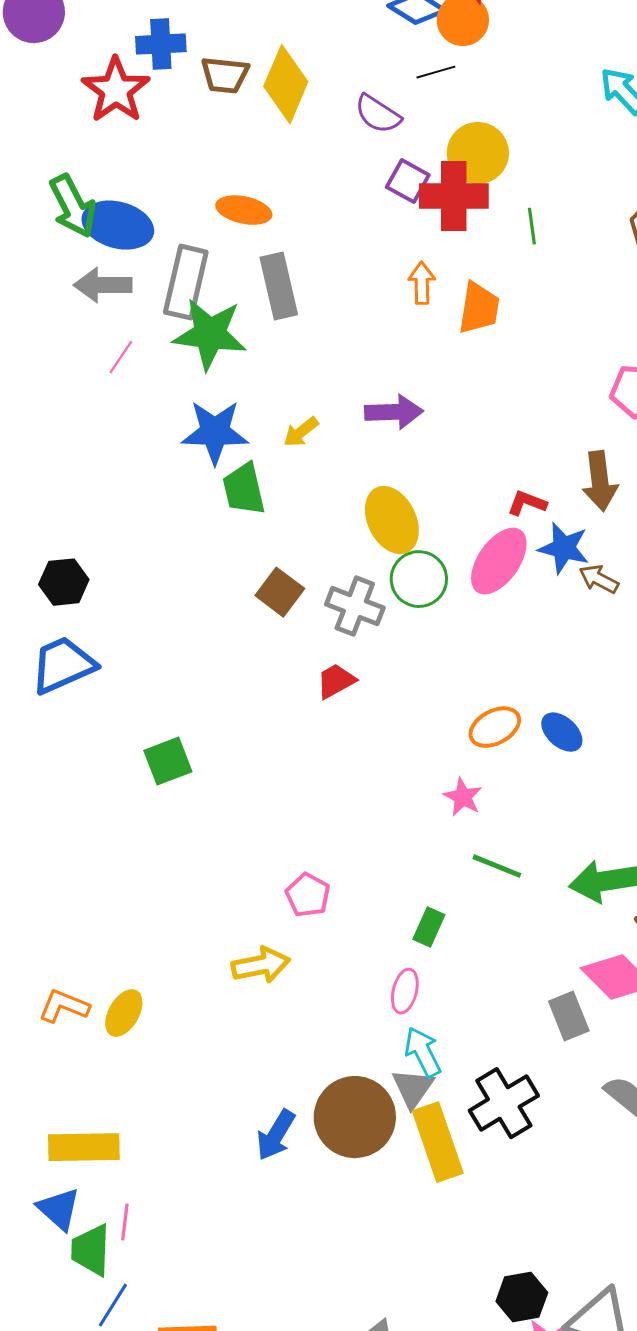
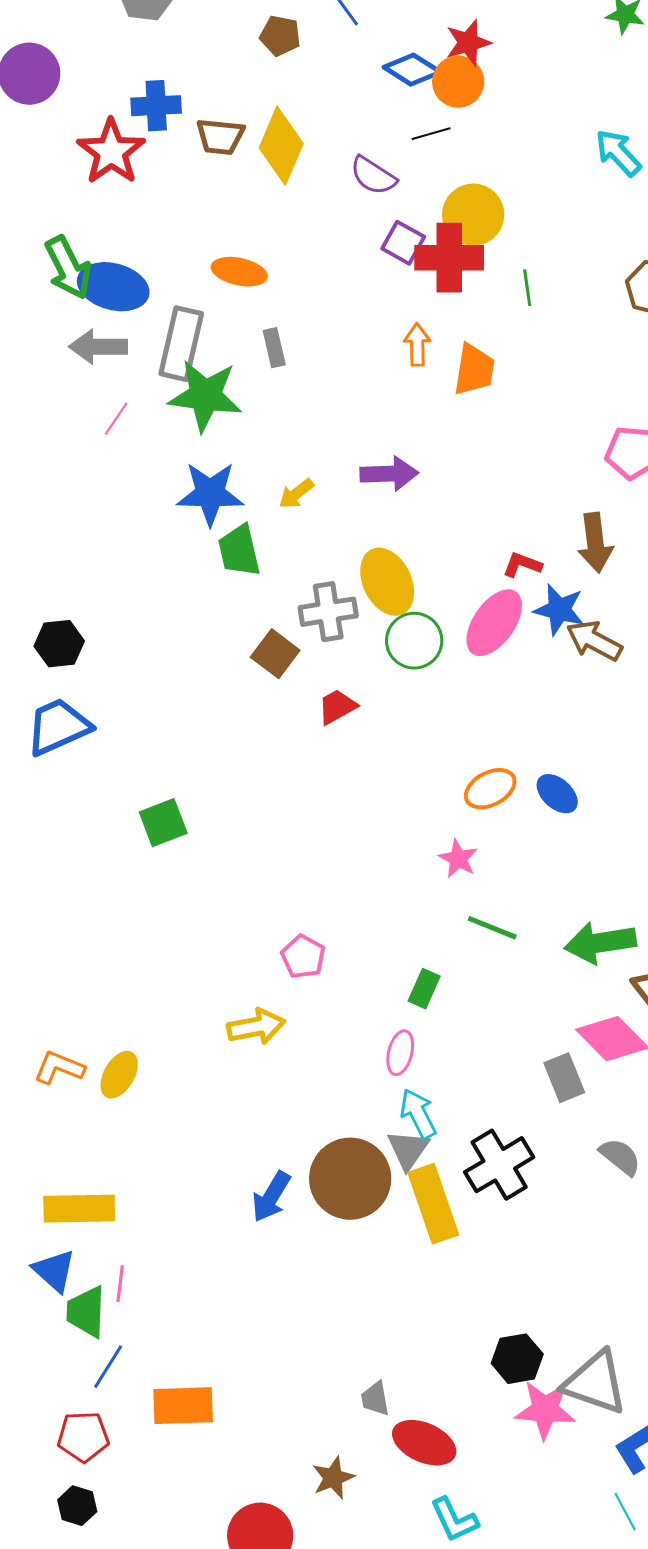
gray rectangle: (279, 286) -> (274, 348), size x0.6
brown arrow: (599, 579) -> (594, 641), size x1.4
gray cross: (355, 606) -> (328, 612), moved, turned -30
red trapezoid: (336, 681) -> (337, 707), moved

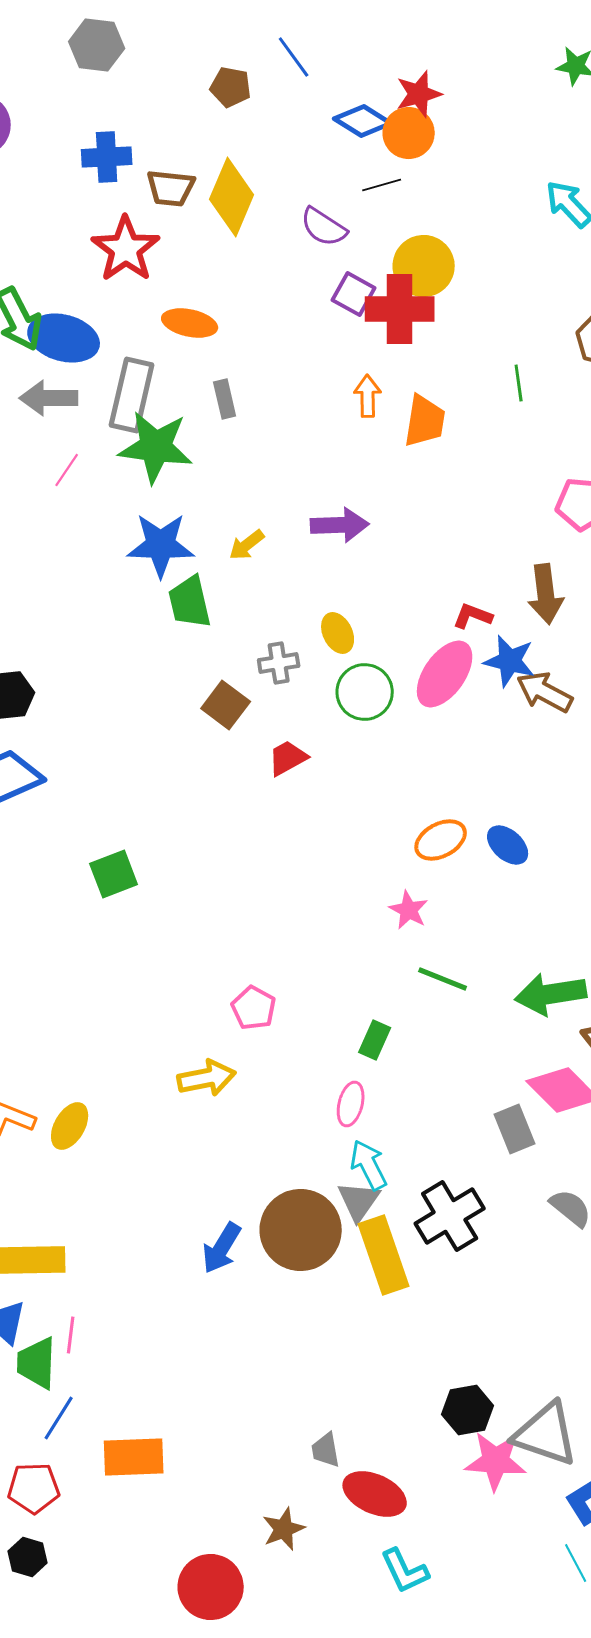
red star: (111, 152) -> (126, 249), moved
green line: (527, 288) -> (519, 383), moved
yellow ellipse: (387, 582) -> (338, 633), size x0.6
gray cross: (328, 612) -> (279, 663), size x0.7

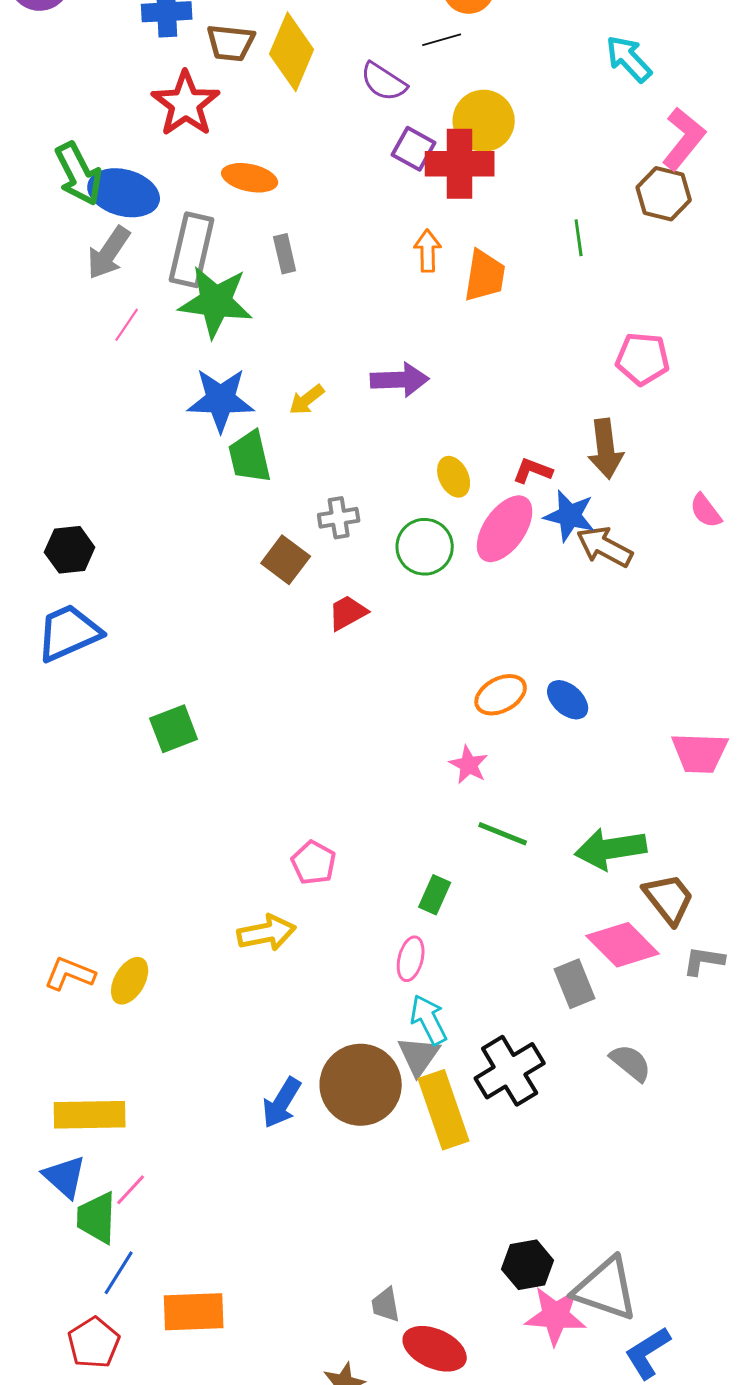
gray arrow: (49, 398) -> (109, 253), turned -56
yellow ellipse: (338, 633) -> (454, 477), moved
pink line: (71, 1335) -> (131, 1190), turned 36
red pentagon: (34, 1488) -> (94, 1343), turned -30

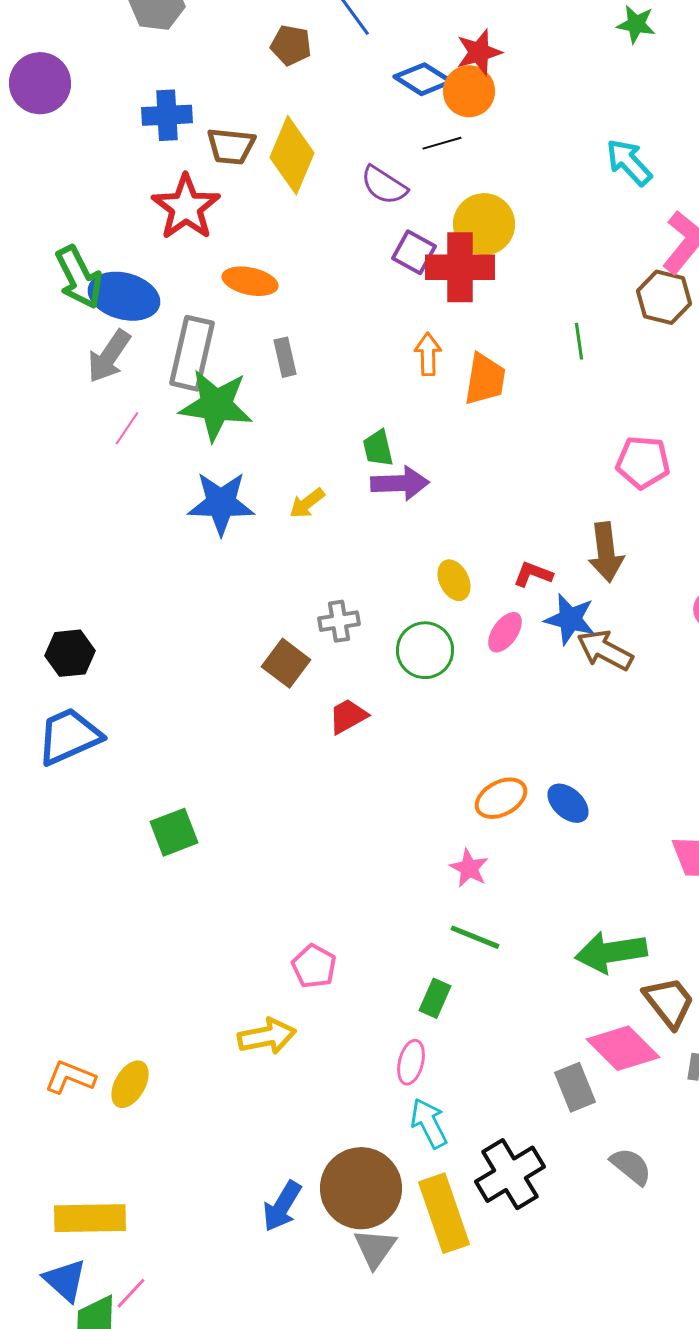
green trapezoid: (250, 457) -> (378, 448), moved, size x0.7
pink ellipse: (505, 529) -> (505, 632), size x0.6
green line: (503, 834) -> (475, 937), moved
gray triangle: (419, 1056) -> (375, 1248), moved

